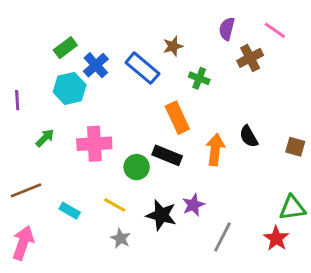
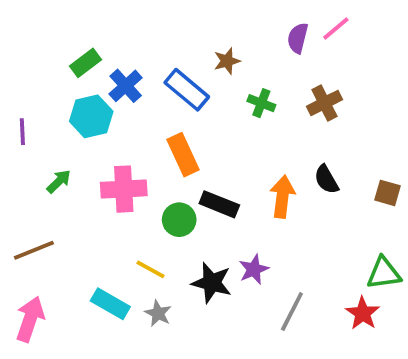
pink line: (275, 30) -> (336, 28), moved, turned -75
brown cross: (250, 58) -> (324, 103), moved
orange rectangle: (177, 118) -> (183, 155), moved
cyan rectangle: (70, 211) -> (110, 304), moved, size x1.4

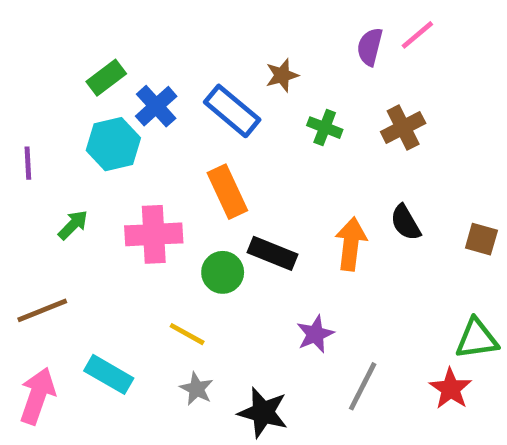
black star: (212, 283) -> (263, 412), moved
cyan rectangle: (110, 304) -> (109, 374), moved

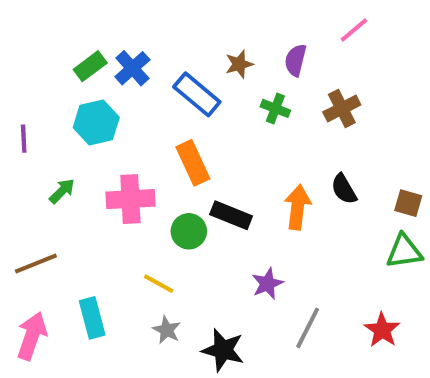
purple semicircle: (370, 47) -> (296, 60), moved
blue cross: (156, 106) -> (132, 68), moved
green triangle: (477, 339) -> (404, 251), moved
cyan rectangle: (109, 374) -> (92, 318), turned 45

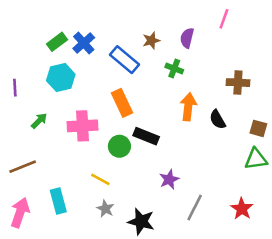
pink line: (354, 30) -> (224, 19), turned -30
brown cross: (342, 108) -> (238, 83), moved, turned 30
orange arrow: (298, 207) -> (188, 107), moved

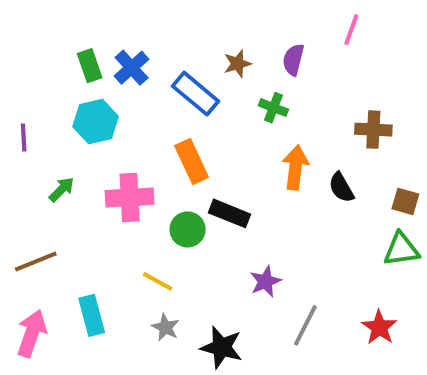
green rectangle: (57, 42) -> (90, 66), turned -72

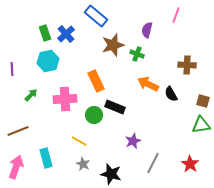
brown star: (237, 64) -> (113, 45), moved, size x1.6
blue rectangle: (196, 94) -> (96, 16), moved
orange arrow: (295, 168) -> (148, 84), turned -70

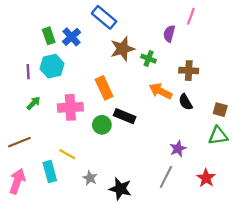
purple semicircle: (147, 30) -> (169, 34), moved
brown cross: (187, 65) -> (189, 71), moved
purple line: (12, 69) -> (28, 72), moved
yellow line: (79, 141) -> (67, 154), moved
purple star: (133, 141) -> (178, 149), moved

